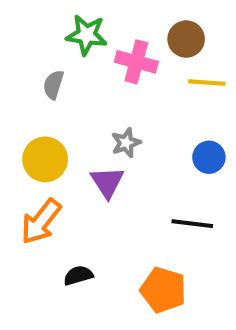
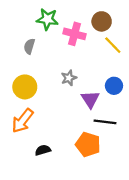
yellow line: (207, 83) -> (113, 45), turned 42
purple triangle: (107, 182) -> (90, 99), moved
orange pentagon: (163, 290) -> (88, 144), moved

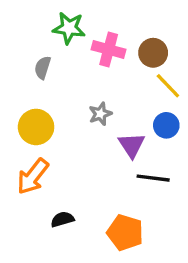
brown circle: (102, 21) -> (153, 53), moved
yellow line: (113, 45) -> (168, 86), moved
orange pentagon: (88, 144) -> (125, 233), moved

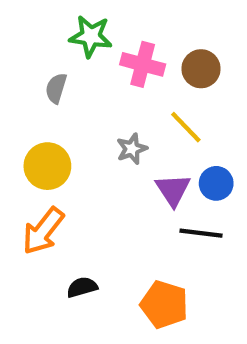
yellow line: (168, 86) -> (186, 127), moved
blue circle: (166, 125) -> (216, 183), moved

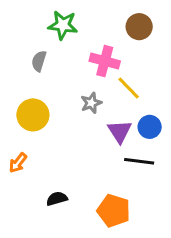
pink cross: (143, 64) -> (105, 61), moved
brown circle: (201, 69) -> (139, 27), moved
orange arrow: (43, 231) -> (18, 163), moved, size x0.6

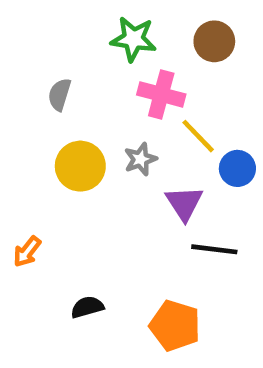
green star: (63, 25) -> (133, 39), moved
yellow circle: (33, 115) -> (80, 166), moved
blue circle: (150, 127) -> (237, 168), moved

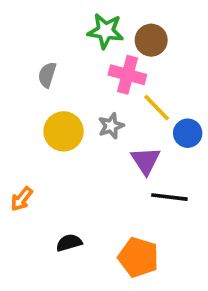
brown circle: (214, 41) -> (151, 40), moved

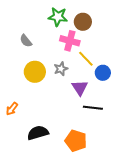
gray semicircle: (47, 75) -> (26, 41), turned -56
black semicircle: (69, 243) -> (38, 133), size x1.5

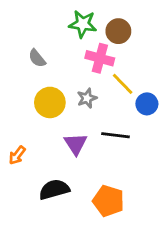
purple triangle: (80, 88) -> (76, 144), moved
black line: (93, 108) -> (116, 135), moved

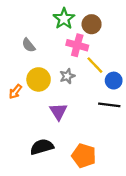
green star: (83, 24) -> (64, 19), turned 30
black line: (116, 135) -> (109, 105), moved
orange arrow: (17, 155) -> (15, 92), moved

